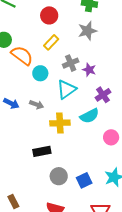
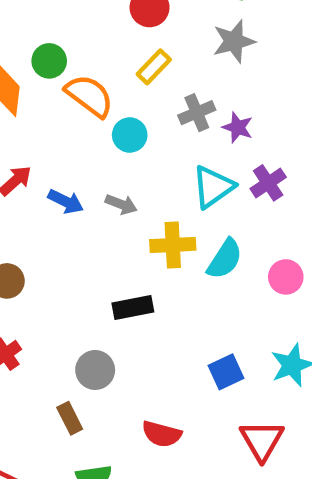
cyan triangle: (67, 89) -> (213, 187), moved
cyan semicircle: (89, 116) -> (225, 259), moved, turned -30
gray circle: (59, 176) -> (95, 370), moved

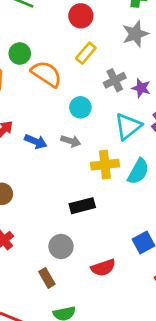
cyan circle: (130, 135) -> (80, 107), moved
red semicircle: (162, 434) -> (103, 268), moved, turned -30

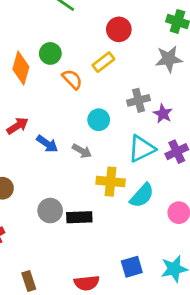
yellow rectangle: (86, 53) -> (103, 62), moved
orange semicircle: (46, 74) -> (72, 79), size x0.7
gray circle: (61, 247) -> (50, 211), moved

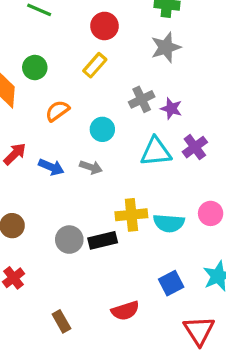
orange semicircle: (72, 79) -> (57, 111), moved, turned -70
cyan triangle: (142, 149) -> (156, 152), turned 32
yellow cross: (111, 182) -> (131, 215), moved
cyan semicircle: (142, 195) -> (169, 223), moved, turned 64

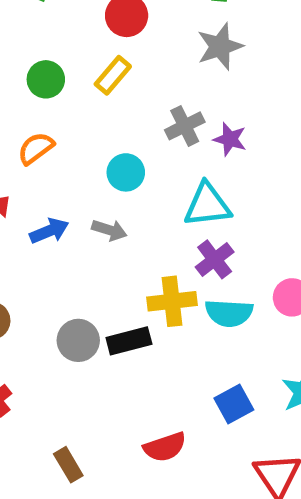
green circle: (35, 67) -> (46, 79), moved
orange semicircle: (57, 111) -> (36, 148), moved
purple cross: (195, 147) -> (215, 259), moved
blue arrow: (51, 167) -> (49, 231), turned -45

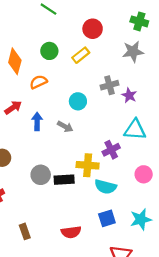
cyan triangle: (207, 205) -> (135, 130), moved
blue arrow: (49, 231) -> (37, 121), turned -78
cyan semicircle: (229, 313) -> (106, 187), moved

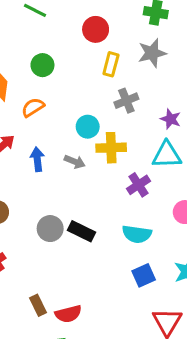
yellow rectangle: (81, 55) -> (111, 64), moved, turned -30
purple star: (129, 95) -> (171, 119), moved
yellow cross: (88, 165) -> (111, 148), moved
black rectangle: (64, 180) -> (82, 231), turned 36
red semicircle: (71, 232) -> (68, 314), moved

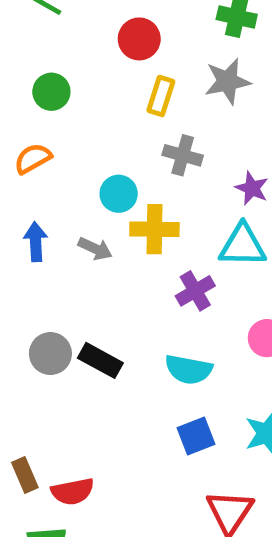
gray cross: (126, 101) -> (183, 155), turned 35

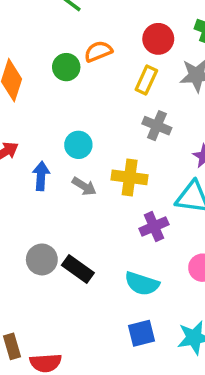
red circle: (139, 39) -> (158, 39), moved
orange semicircle: (33, 158) -> (98, 51), moved
cyan circle: (119, 194) -> (78, 145), moved

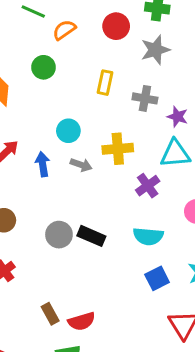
orange semicircle: (98, 51) -> (64, 30), moved
yellow rectangle: (146, 80) -> (105, 83), moved
gray cross: (157, 126) -> (145, 98), moved

